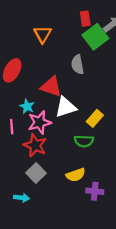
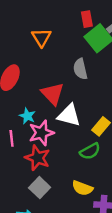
red triangle: (51, 87) -> (53, 94), turned 30
white triangle: (66, 107) -> (69, 115), turned 35
green semicircle: (84, 141) -> (90, 151), turned -30
yellow semicircle: (76, 175) -> (82, 188), turned 42

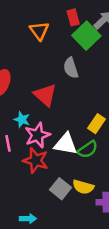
orange triangle: (41, 38) -> (39, 31), moved
white triangle: (69, 115) -> (66, 144), moved
gray square: (40, 188) -> (60, 189), moved

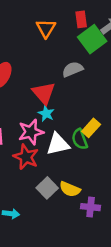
gray semicircle: (71, 68) -> (73, 69), turned 78
cyan star: (22, 120) -> (46, 114), moved
white triangle: (66, 144) -> (58, 144), turned -30
green semicircle: (88, 149) -> (80, 139), moved, turned 96

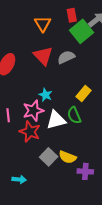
red triangle: (44, 93) -> (43, 56), moved
yellow rectangle: (91, 128) -> (84, 93), moved

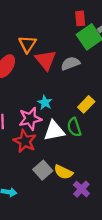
orange triangle: (43, 24) -> (27, 44), moved
purple cross: (85, 171) -> (81, 189), turned 35

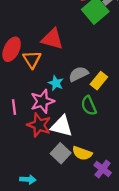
orange triangle: (27, 44) -> (32, 59), moved
red triangle: (46, 60) -> (52, 39), turned -30
gray semicircle: (70, 63) -> (78, 74), moved
white triangle: (54, 131) -> (62, 126), moved, turned 30

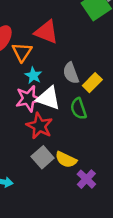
gray semicircle: (78, 74) -> (71, 73), turned -90
cyan star: (56, 83) -> (33, 75), moved
red star: (39, 125) -> (39, 126), moved
white triangle: (62, 126) -> (48, 98), moved

